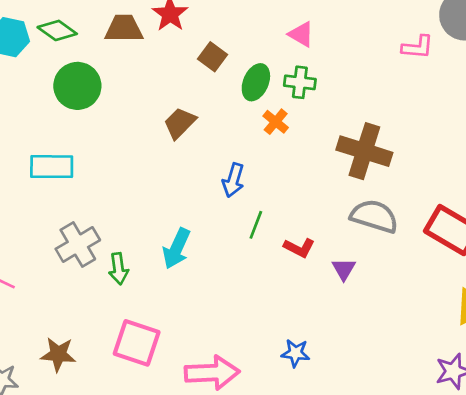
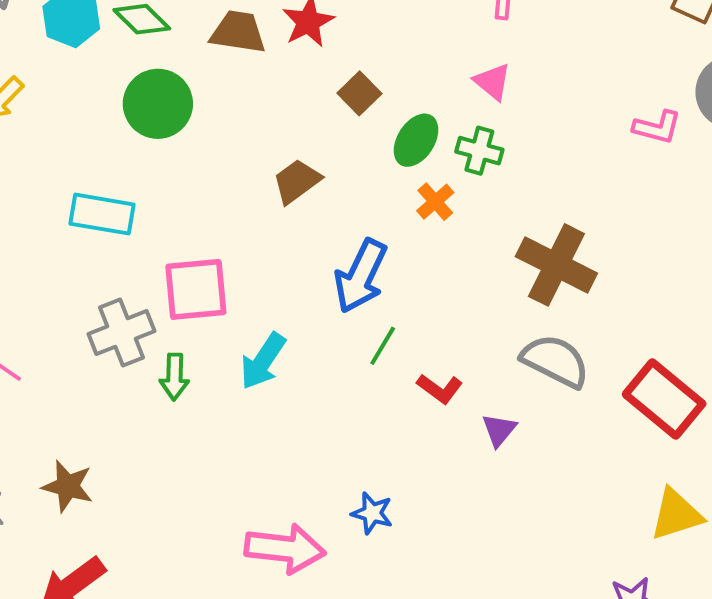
blue arrow: (233, 180) -> (361, 276), size x1.5
pink square: (137, 343) -> (196, 289), moved, turned -33
blue star: (295, 353) -> (372, 513), moved

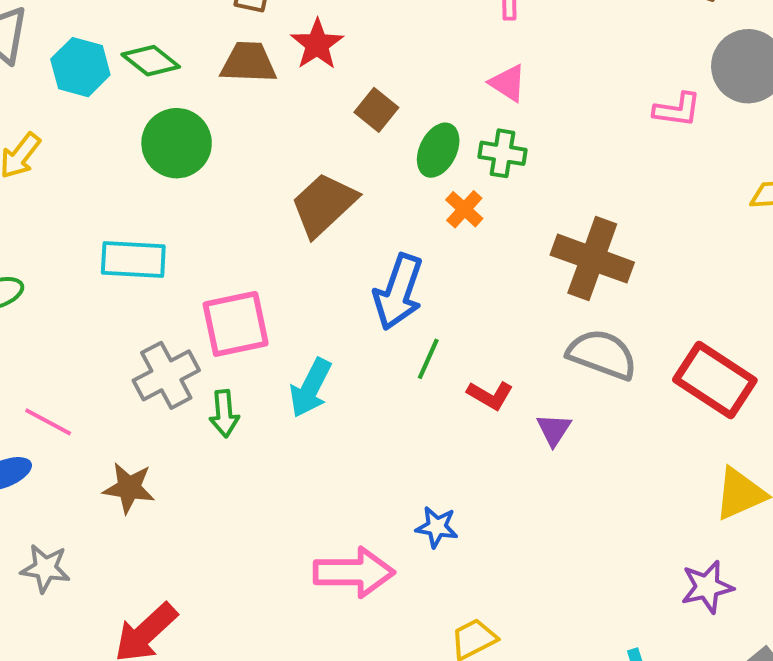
brown trapezoid: (297, 181) -> (324, 205), size x1.4
brown star: (68, 486) -> (129, 488), moved

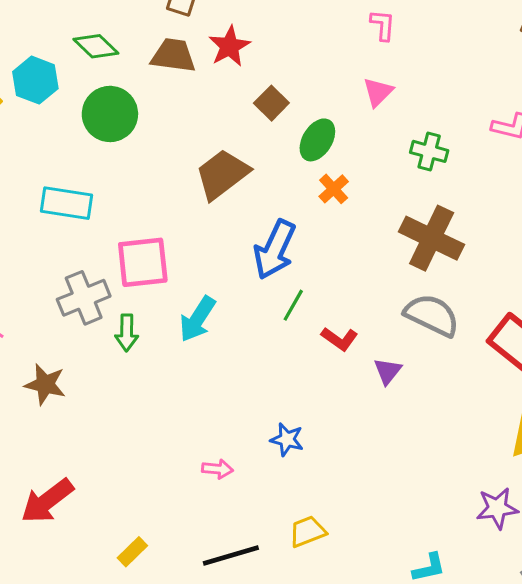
cyan hexagon: (80, 67) -> (35, 80), moved
pink triangle: (508, 83) -> (378, 92), turned 36
green cross: (503, 153) -> (429, 151), moved
pink arrow: (354, 572) -> (217, 469), size x0.5

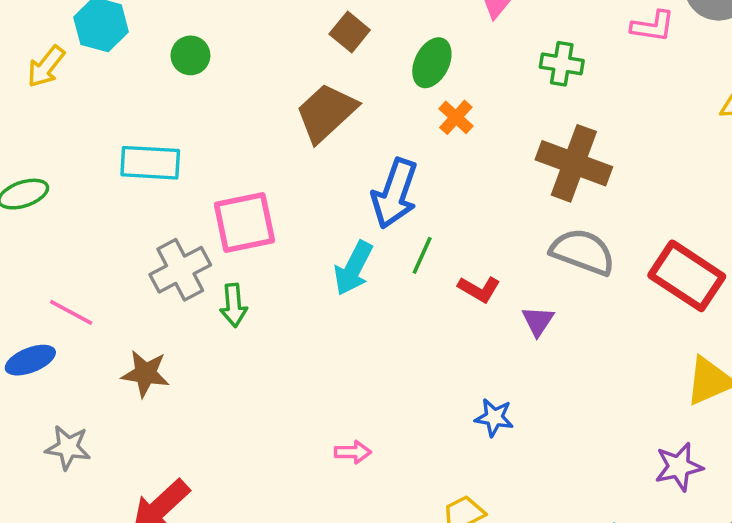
brown square: (271, 103) -> (350, 32), moved
green circle: (110, 114) -> (190, 55), size x0.6
cyan arrow: (197, 319) -> (353, 268), moved
blue star: (287, 439) -> (494, 417), moved

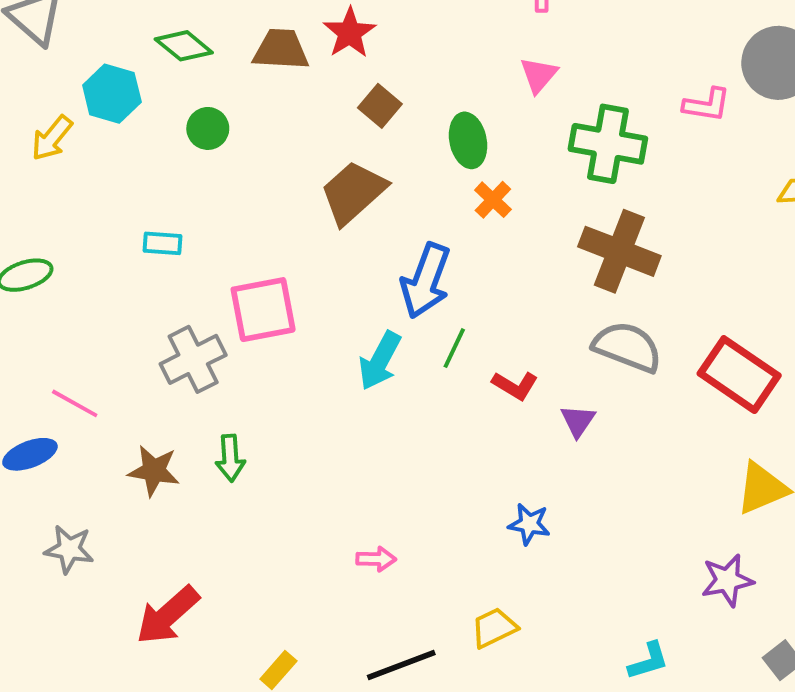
green ellipse: (432, 63) -> (468, 140), turned -39
green cross: (562, 64) -> (608, 144), size x1.6
cyan rectangle: (150, 163) -> (163, 243), size x0.6
green arrow: (233, 305) -> (230, 458), moved

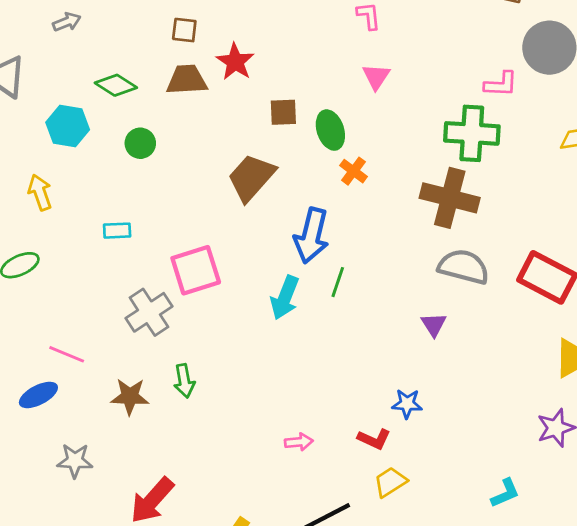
brown square: (380, 106) -> (283, 112), moved, turned -36
yellow arrow: (52, 138) -> (40, 192), moved, turned 128
green cross: (608, 144) -> (472, 133), moved
red L-shape: (515, 385) -> (374, 439), moved

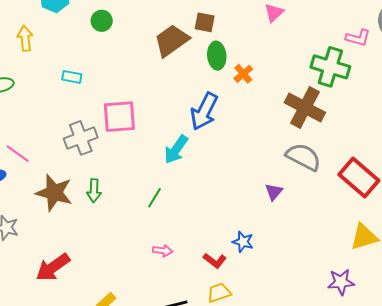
green ellipse: (330, 130) -> (217, 56), moved
brown trapezoid: (251, 177) -> (171, 41), moved
green line: (338, 282) -> (155, 198), moved
brown star: (130, 397) -> (54, 193), size x1.4

